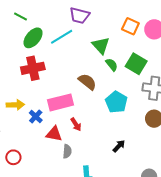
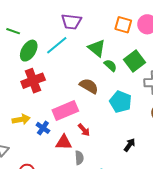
green square: (136, 64) -> (134, 61), turned 30

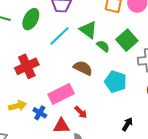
cyan line: (57, 45) -> (60, 36), moved
green ellipse: (29, 51) -> (31, 19), moved

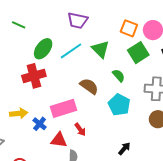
green ellipse: (31, 19) -> (43, 49), moved
green square: (127, 40) -> (138, 53), moved
green semicircle: (103, 46) -> (119, 75), moved

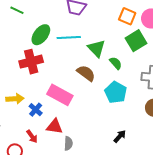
green triangle: (100, 49) -> (97, 48), moved
cyan line: (71, 51) -> (69, 37), turned 30
pink rectangle: (63, 108) -> (60, 95), turned 45
red arrow: (80, 129) -> (32, 136), moved

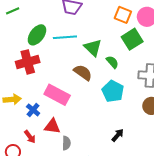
green line: (17, 10) -> (13, 11), turned -48

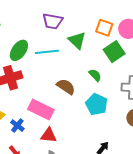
green triangle: (93, 48) -> (77, 40), moved
red triangle: (52, 126) -> (49, 135), moved

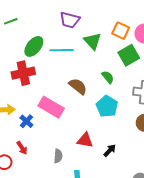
red triangle: (49, 135) -> (85, 140), moved

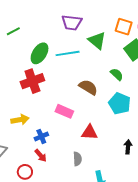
pink rectangle: (51, 107) -> (64, 111), size x0.7
blue cross: (26, 121) -> (41, 136), moved, turned 32
red triangle: (85, 140) -> (90, 132), moved
black arrow: (110, 150) -> (128, 147), turned -32

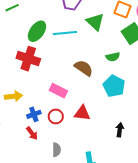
green semicircle: (117, 74) -> (113, 57), turned 120
red cross: (32, 81) -> (28, 59), turned 35
gray semicircle: (77, 159) -> (57, 150), moved
red circle: (25, 172) -> (56, 116), moved

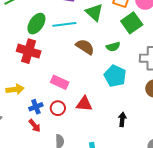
brown semicircle: (84, 68) -> (85, 47), moved

